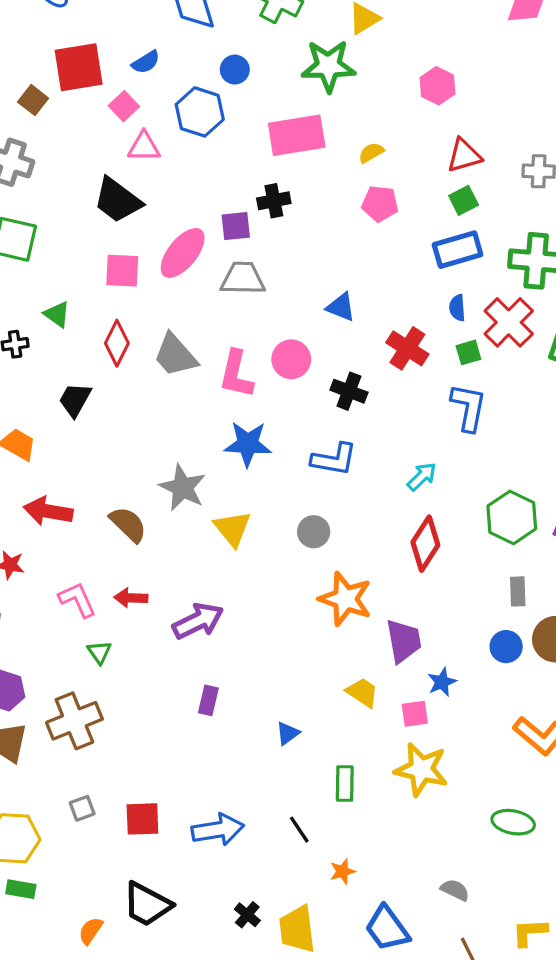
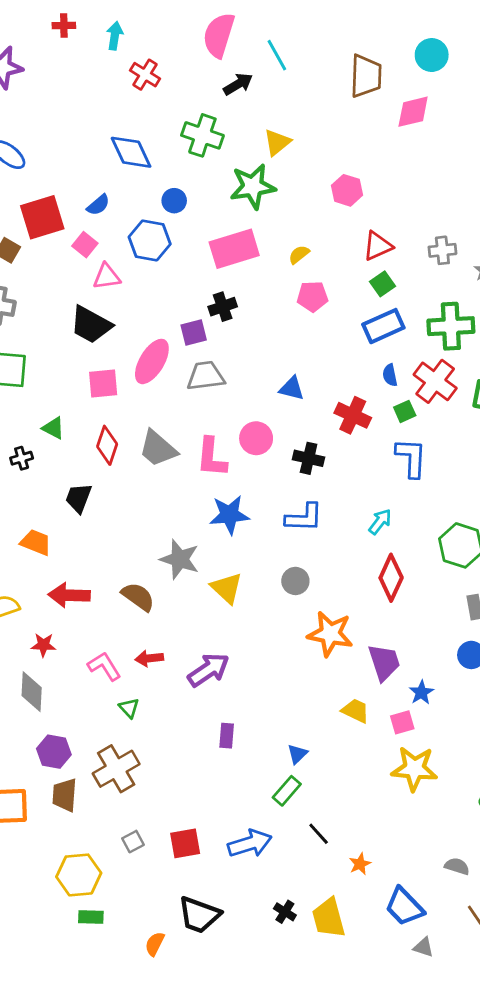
green rectangle: (345, 783) -> (287, 791), moved, turned 48

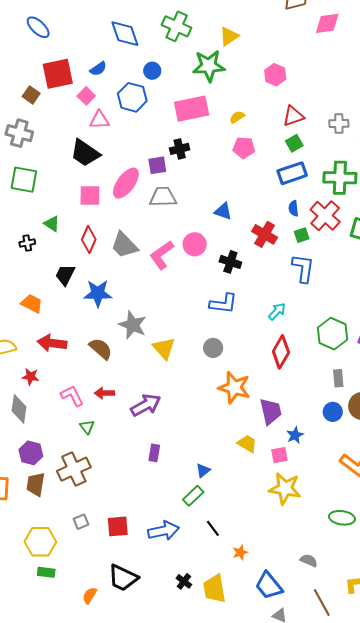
pink L-shape: (211, 457) -> (162, 255), turned 44
blue star: (229, 515) -> (98, 293), moved

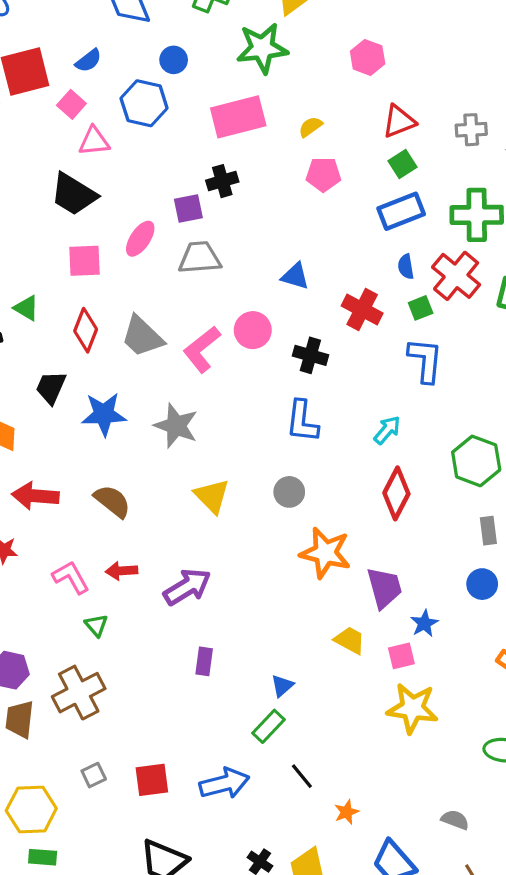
pink ellipse: (126, 183) -> (140, 239), size x0.7
blue L-shape: (223, 304) -> (302, 421), turned 92
gray star: (133, 325) -> (176, 426), moved

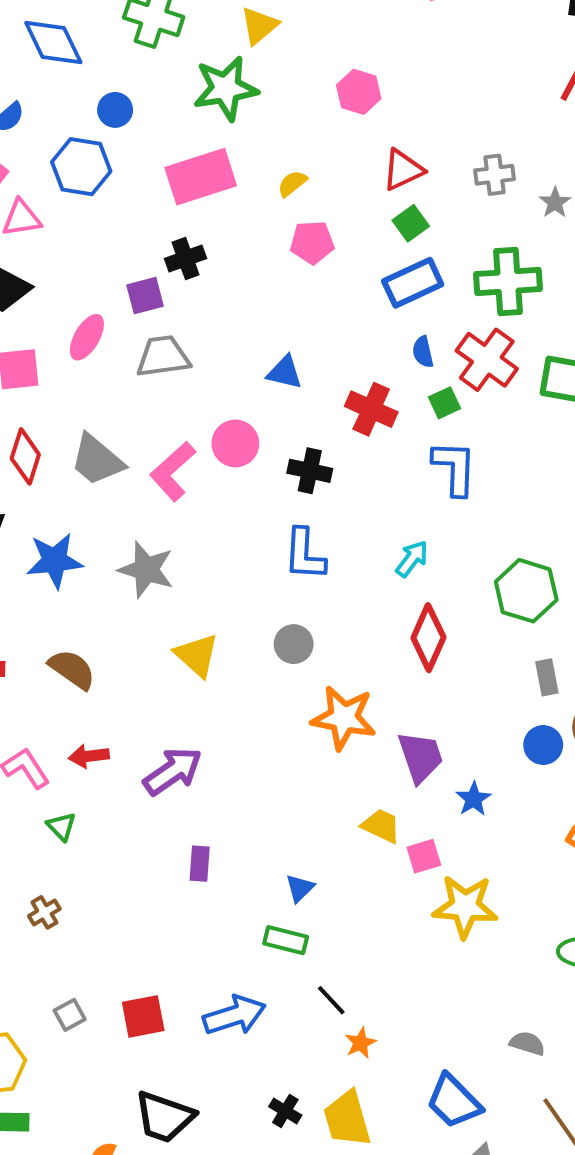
pink square: (401, 656) -> (424, 856), moved
brown cross: (79, 693) -> (44, 912), size x0.5
green rectangle: (269, 726) -> (286, 940), turned 64
orange star: (347, 812) -> (360, 1043), moved

